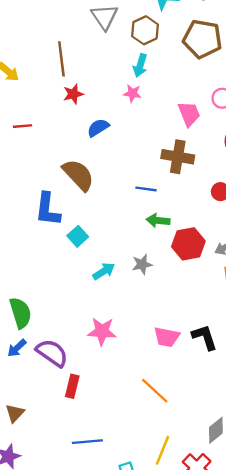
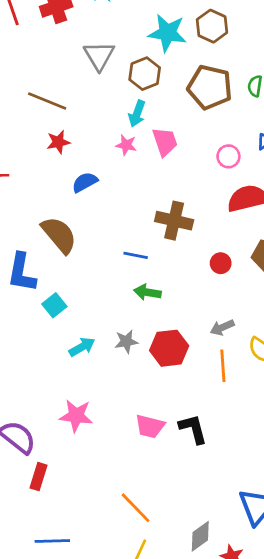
brown line: (61, 59) -> (47, 101), turned -64
pink trapezoid: (189, 114) -> (165, 142), moved
red hexagon: (188, 244) -> (169, 348), moved
orange line: (155, 391) -> (136, 508), moved

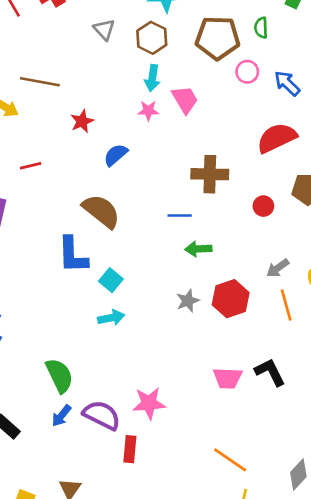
gray triangle: (99, 56) -> (104, 30), size x0.7
brown line: (47, 101) -> (40, 82), moved
pink circle: (228, 156) -> (247, 72), moved
cyan arrow: (82, 347) -> (111, 318), moved, turned 30
pink star: (76, 416) -> (149, 403), moved

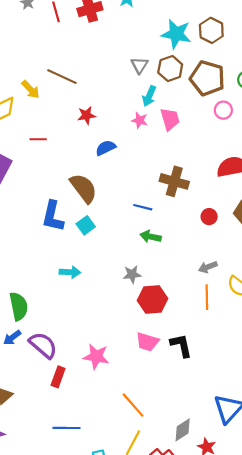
gray triangle: (104, 30) -> (139, 65), moved
brown hexagon: (152, 38) -> (170, 68), moved
cyan square: (111, 280) -> (86, 225), moved
red hexagon: (231, 299) -> (153, 299), moved
pink star: (149, 403) -> (96, 357), moved

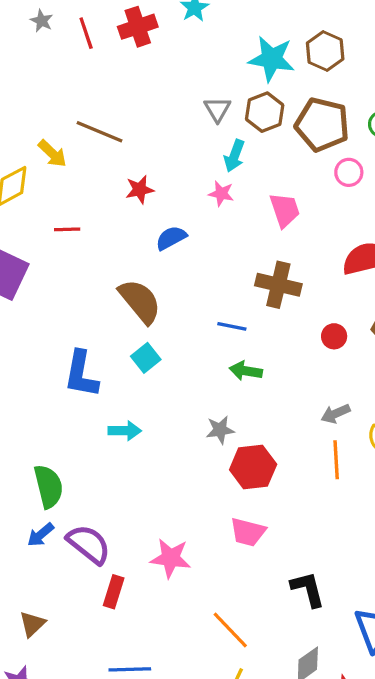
pink trapezoid: (170, 119) -> (285, 210), moved
blue L-shape: (53, 216) -> (81, 374), moved
black L-shape: (181, 345) -> (308, 589), moved

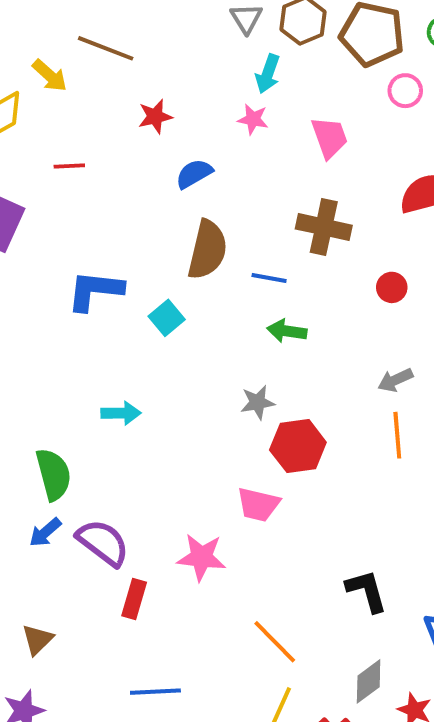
brown semicircle: (140, 301) -> (207, 250), moved, turned 54
blue L-shape: (81, 374) -> (95, 291), moved, turned 87
cyan arrow: (125, 431) -> (121, 413), moved
pink trapezoid: (248, 532) -> (258, 505), moved

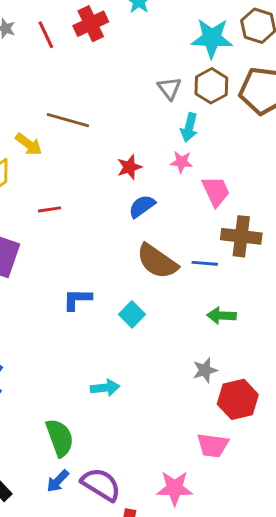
red star: (155, 116) -> (129, 167), moved
pink trapezoid: (330, 137) -> (216, 191), moved
brown semicircle: (207, 250) -> (157, 261), turned 117
blue line: (269, 278) -> (205, 263), moved
blue L-shape: (95, 291) -> (77, 299), size x0.7

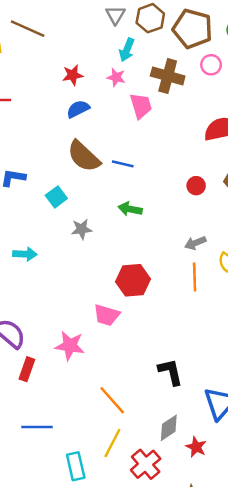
brown cross: (241, 236) -> (168, 76), moved
gray star: (205, 370) -> (82, 229), moved

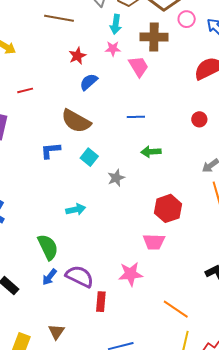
brown line: (28, 29) -> (59, 18), moved
brown semicircle: (84, 156) -> (76, 121), moved

